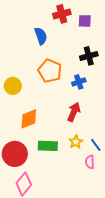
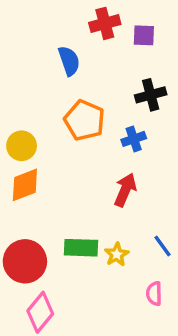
orange diamond: (29, 119) -> (25, 185), moved
yellow star: (76, 142) -> (117, 255), moved
pink semicircle: (90, 162) -> (154, 294), moved

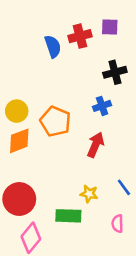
red cross: (105, 23) -> (80, 36), moved
orange pentagon: (84, 120) -> (55, 121), moved
green rectangle: (81, 248) -> (68, 216), moved
yellow star: (117, 255) -> (89, 194), turned -30

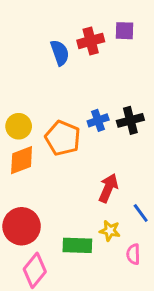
black cross: (115, 72) -> (130, 120), moved
blue cross: (102, 106) -> (98, 120), moved
red arrow: (96, 145) -> (108, 188), moved
yellow star: (89, 194) -> (110, 231), moved

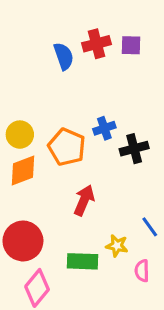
purple square: (124, 31) -> (131, 45), moved
black cross: (130, 120) -> (134, 149), moved
red arrow: (108, 188) -> (84, 200), moved

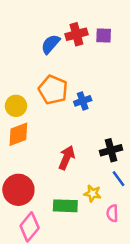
blue semicircle: (64, 56) -> (51, 44), turned -120
orange pentagon: (67, 147) -> (53, 90), moved
black cross: (134, 149) -> (111, 150), moved

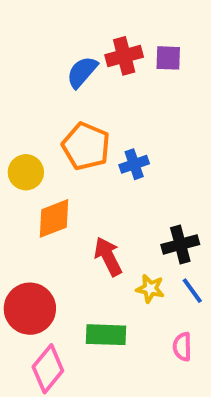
orange diamond: (18, 134) -> (54, 218), moved
red arrow: (67, 158) -> (108, 256), turned -50
yellow star: (93, 194) -> (150, 289), moved

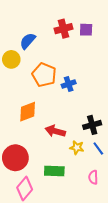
blue semicircle: (82, 72) -> (28, 41), moved
yellow circle: (26, 172) -> (11, 59), moved
red arrow: (108, 256) -> (55, 131), turned -48

